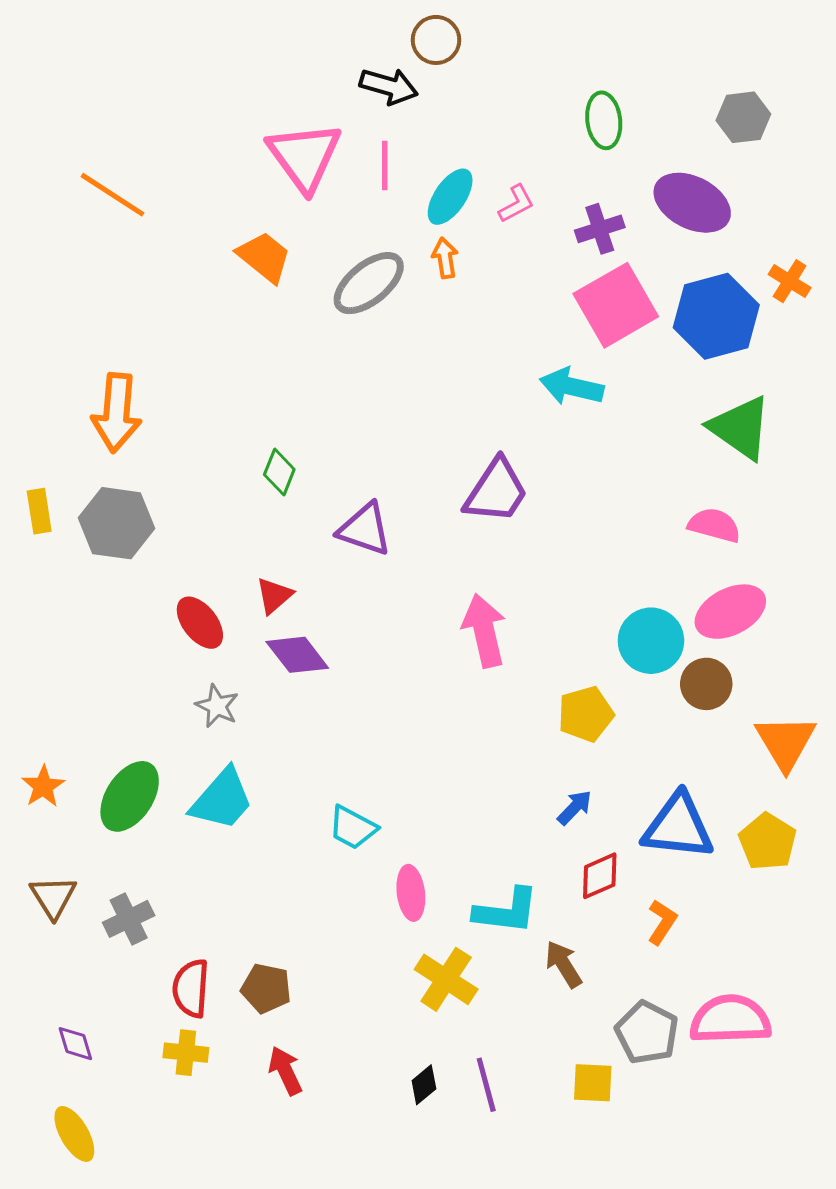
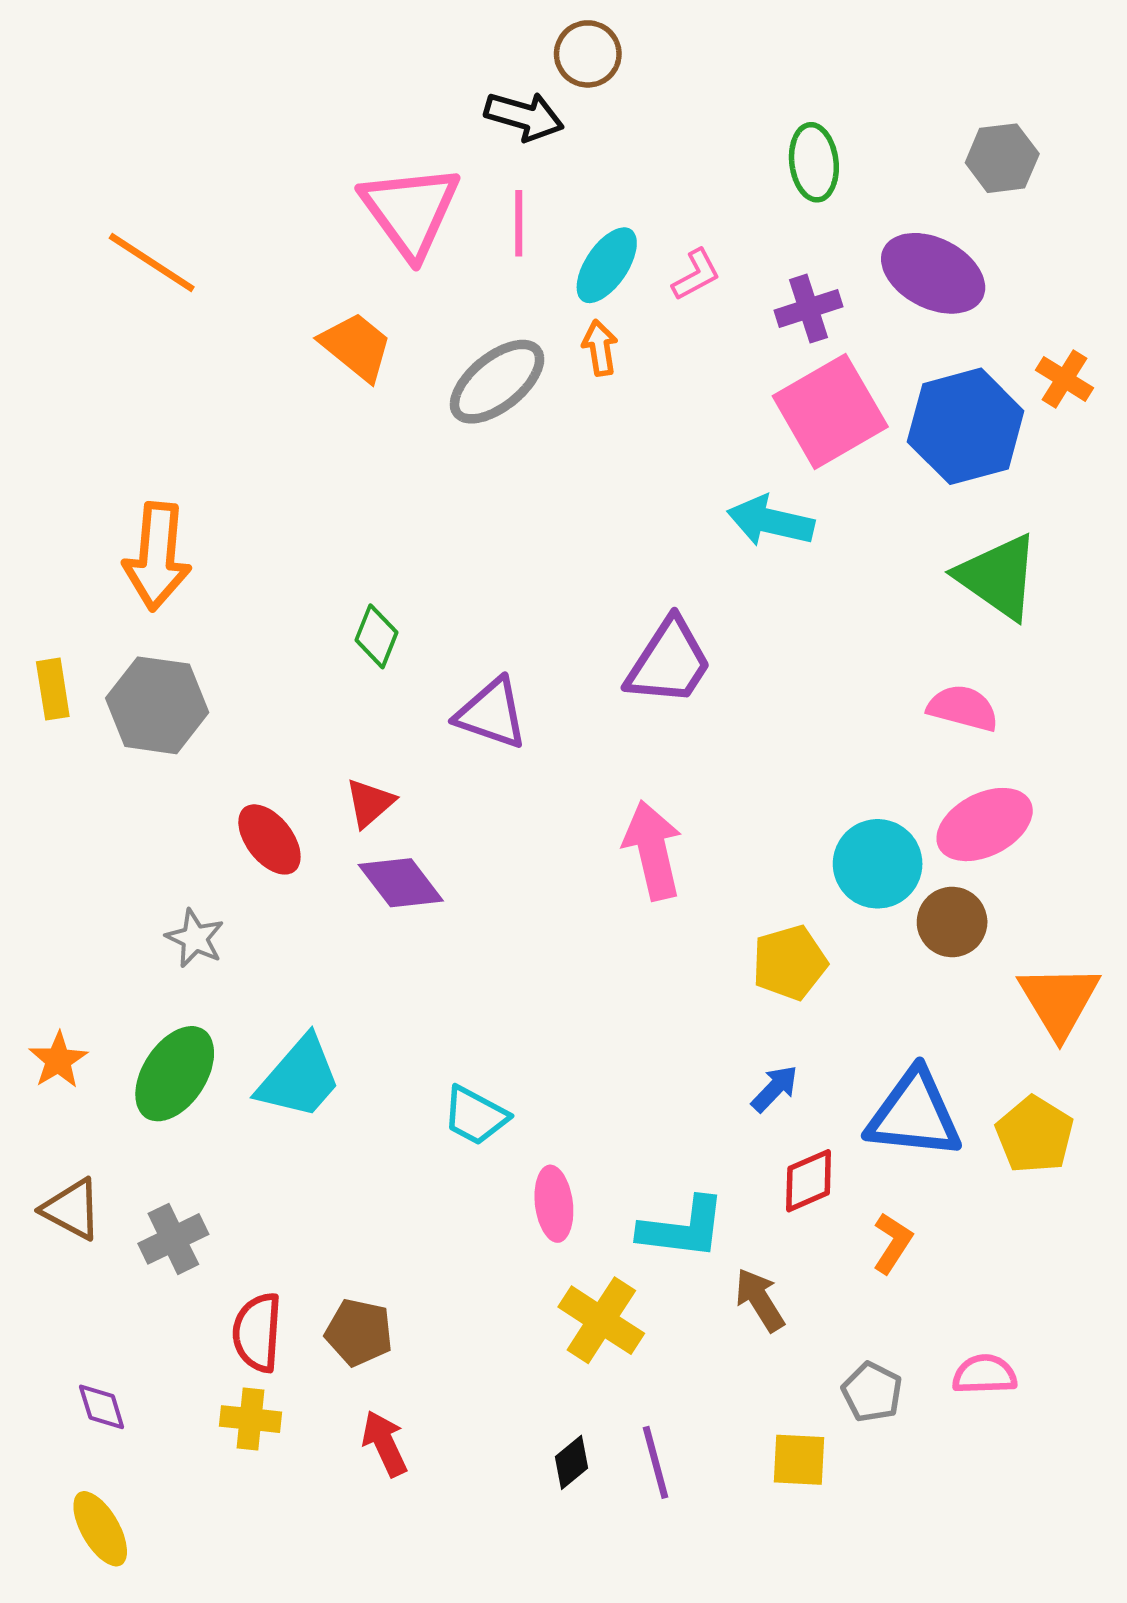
gray star: (217, 706) -> (195, 938), moved
brown triangle: (53, 897) -> (72, 1209), turned -30
pink semicircle: (730, 1019) -> (985, 1374), size x0.6
gray pentagon: (647, 1033) -> (872, 1392), size x0.7

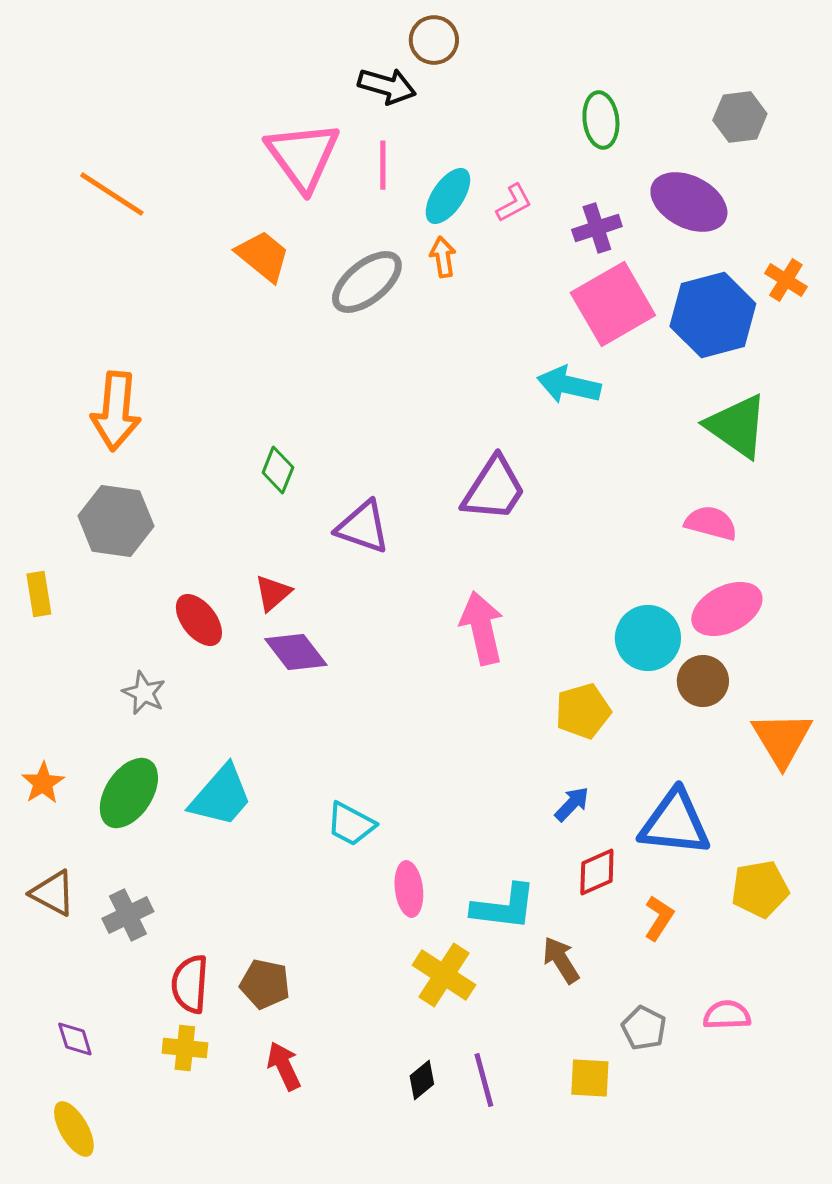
yellow rectangle: (53, 689) -> (39, 594), moved
yellow pentagon: (1035, 1135) -> (760, 889), moved, turned 30

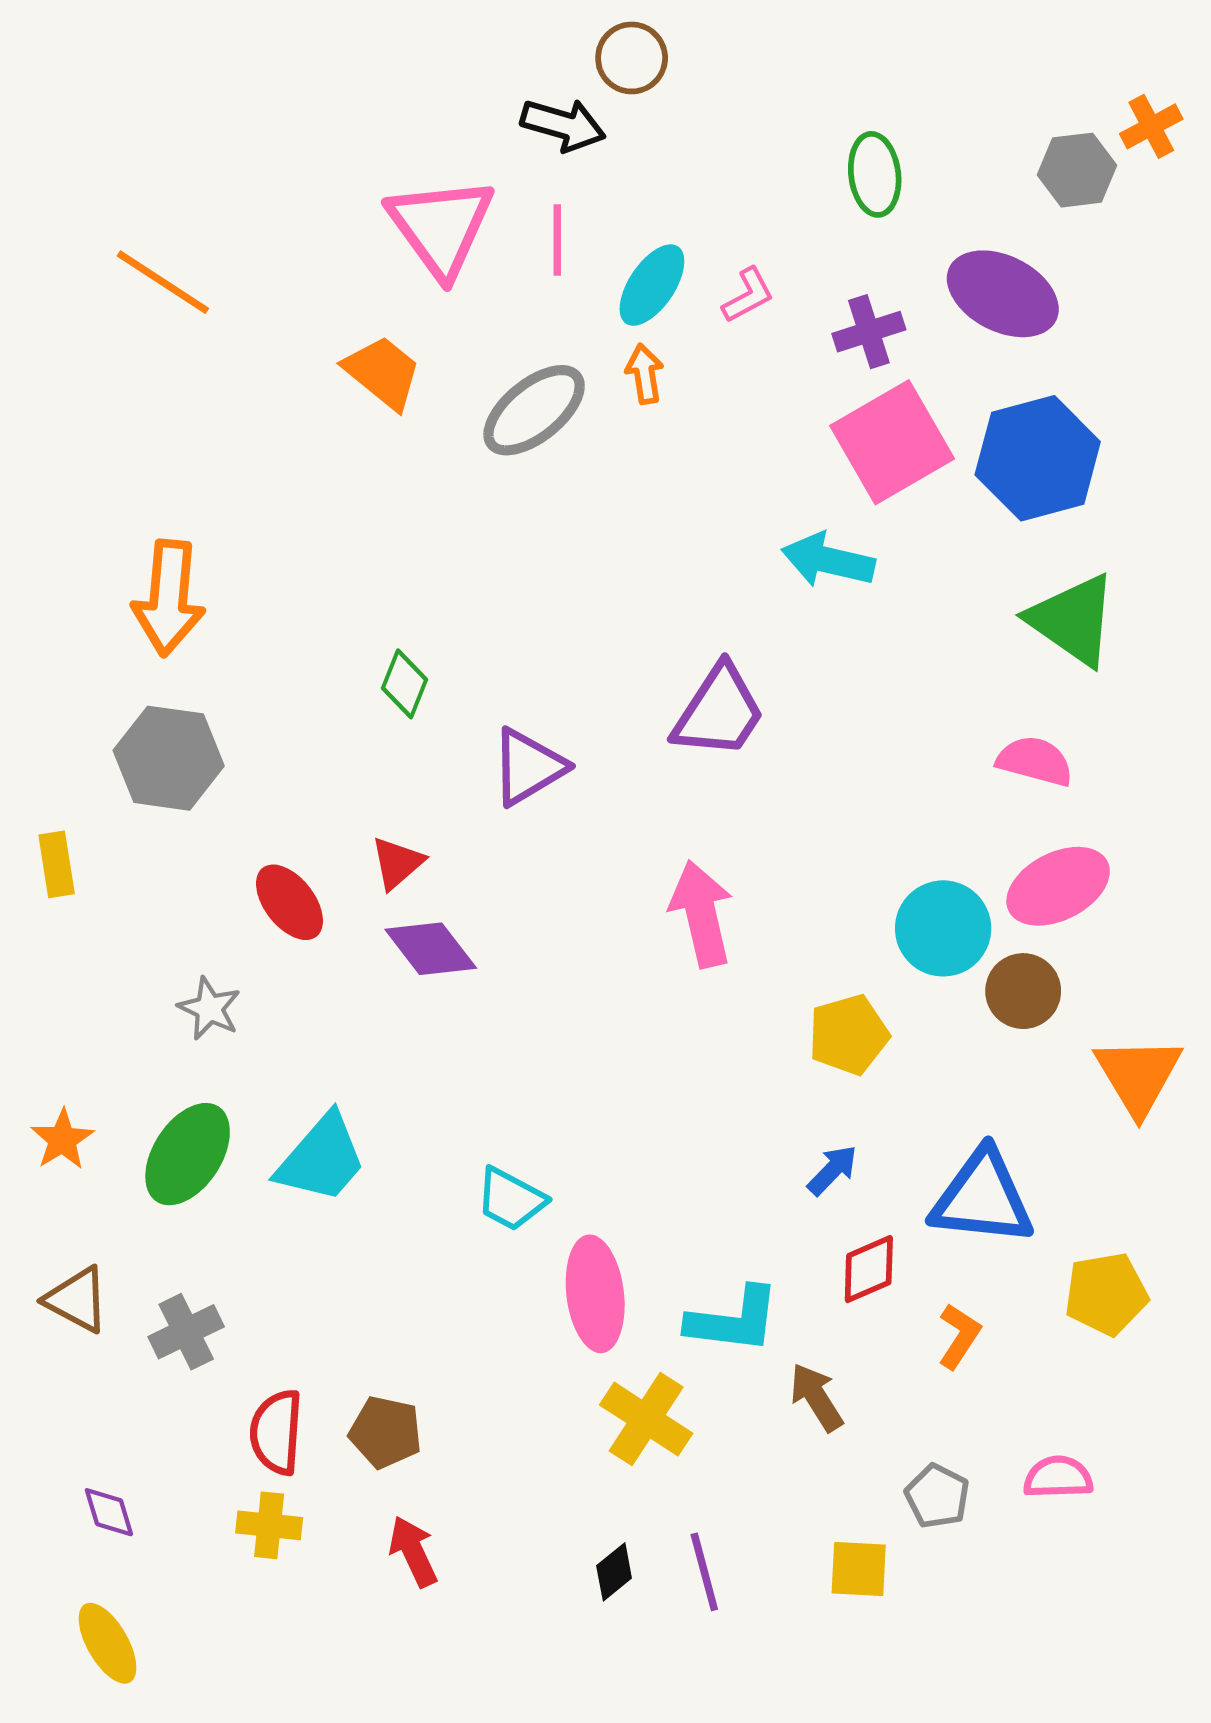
orange cross: (786, 280) -> (1151, 126), moved, turned 30
purple triangle: (363, 527) -> (528, 767), turned -50
pink ellipse: (409, 889) -> (595, 1294), size x1.4

